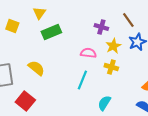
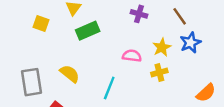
purple cross: (101, 27) -> (139, 14), moved
yellow cross: (111, 67) -> (159, 72), turned -32
cyan line: (82, 80) -> (109, 88), moved

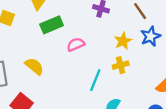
pink semicircle: (132, 56) -> (76, 44), moved, turned -30
cyan line: (109, 88) -> (95, 80), moved

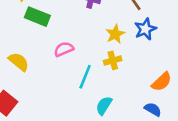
green rectangle: (52, 25) -> (37, 17), turned 45
pink semicircle: (76, 44) -> (64, 49), moved

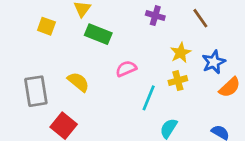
blue star: (145, 29) -> (214, 62), moved
orange semicircle: (162, 82) -> (230, 87), moved

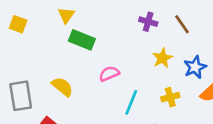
purple cross: (155, 16) -> (148, 22), moved
yellow square: (46, 26) -> (18, 24), moved
yellow cross: (178, 81) -> (170, 97), moved

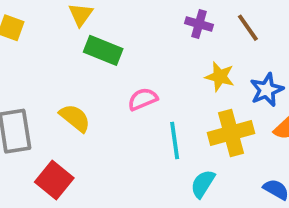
yellow star: (162, 58) -> (220, 77), turned -30
yellow cross: (170, 97) -> (231, 133), size x1.6
cyan line: (131, 102) -> (175, 141), turned -30

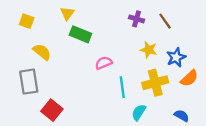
yellow semicircle: (75, 118) -> (42, 52), moved

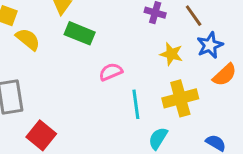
yellow semicircle: (42, 52) -> (28, 39), moved
blue star: (176, 57) -> (210, 45), moved
orange semicircle: (189, 78) -> (225, 75), moved

